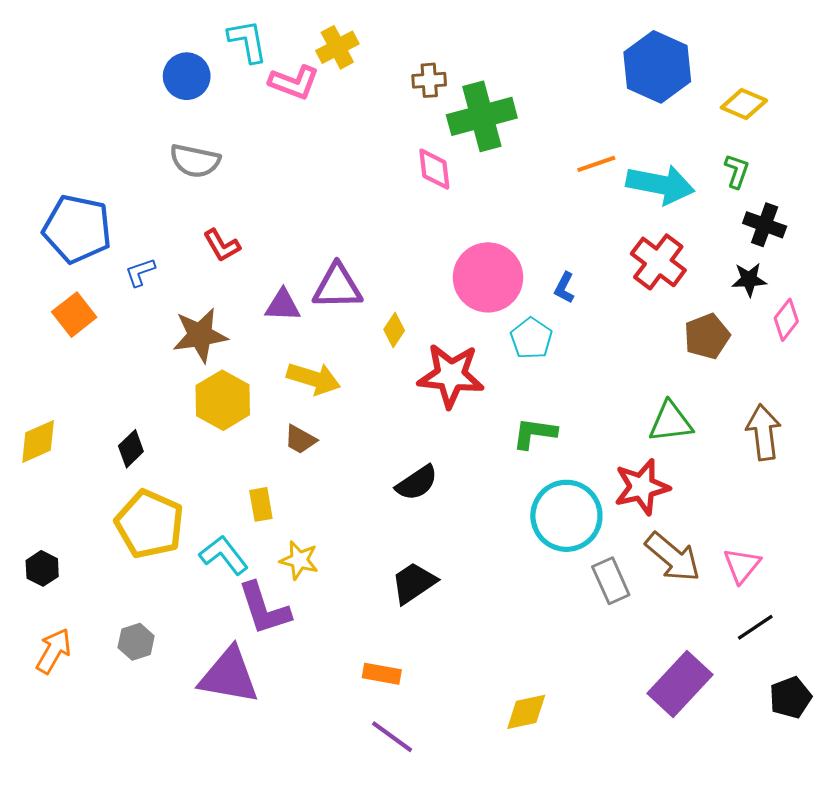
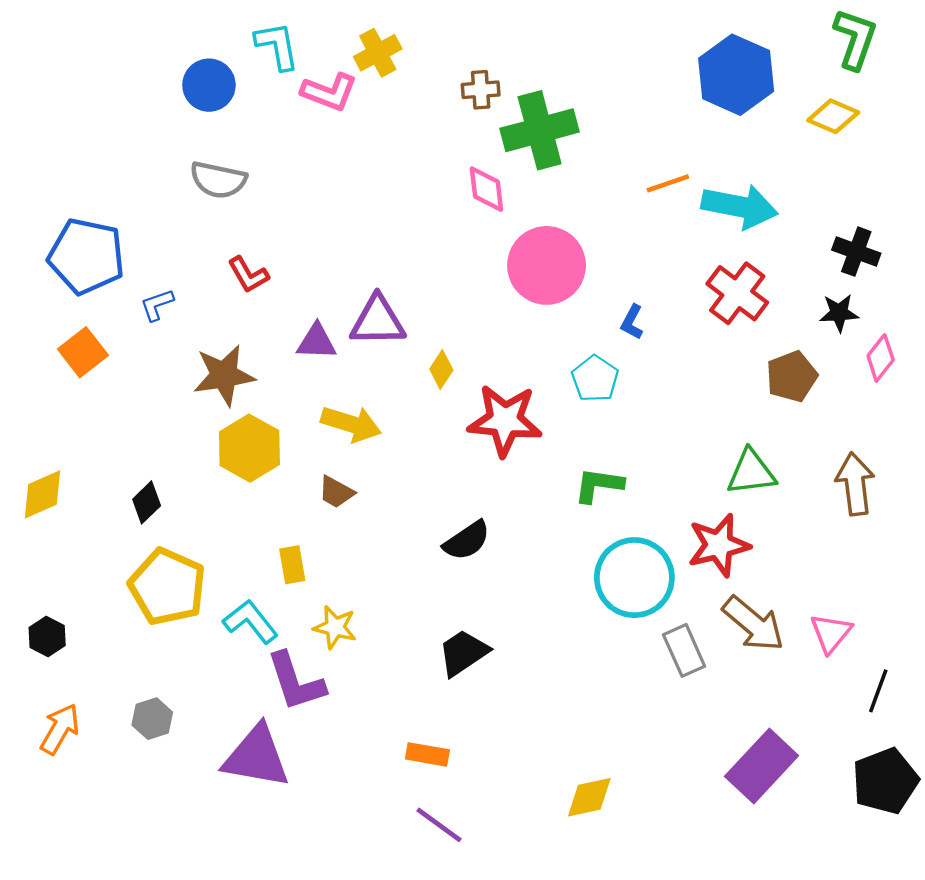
green L-shape: (737, 171) -> (855, 39), moved, size x1.6
pink circle: (488, 277) -> (547, 265), moved
black line: (755, 627) -> (878, 691), moved, turned -36
black pentagon: (790, 697) -> (885, 781), size x1.4

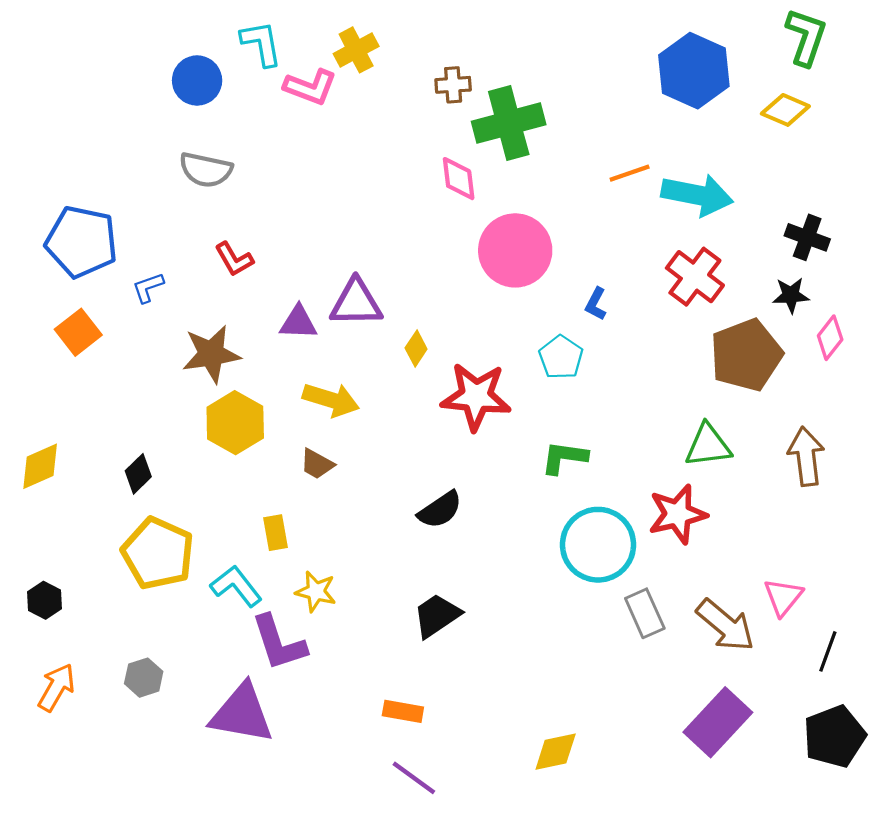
brown pentagon: (792, 376) -> (746, 355), size x1.5
brown arrow: (753, 624) -> (725, 625), moved

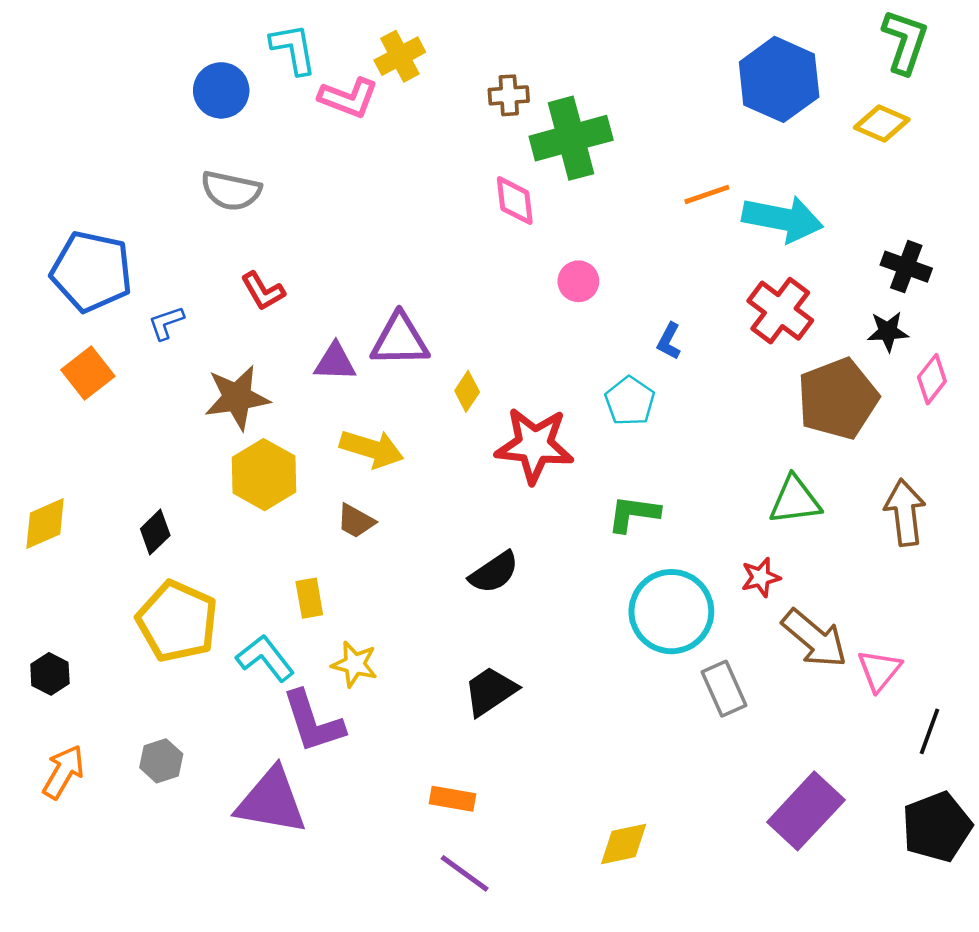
pink circle: (515, 250) -> (578, 281), size x0.5
red star: (678, 514) -> (761, 577), size x0.6
brown arrow: (725, 625) -> (815, 638), moved

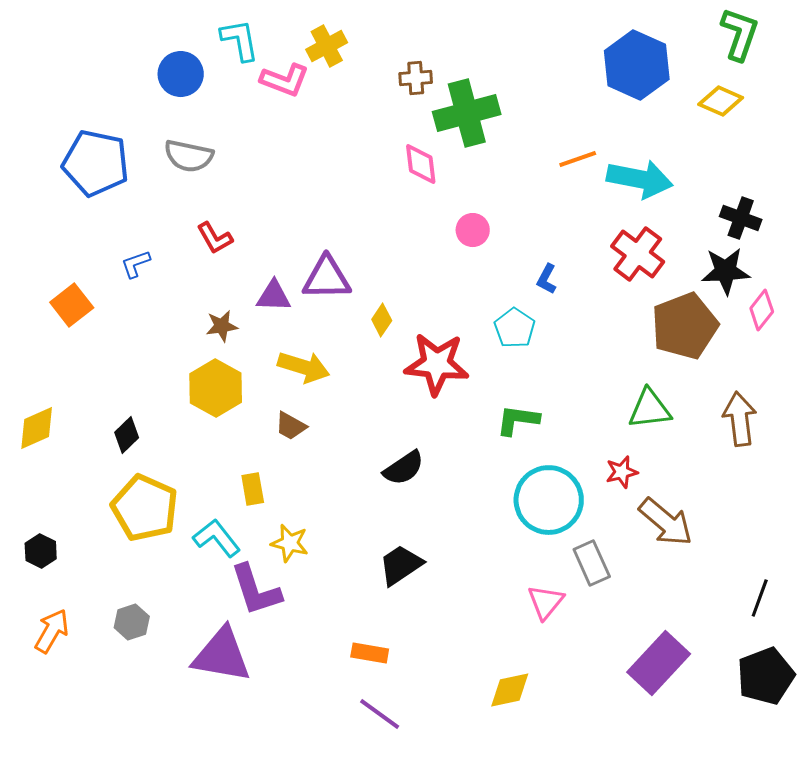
blue pentagon: (92, 271) -> (96, 163), moved
black star: (888, 331) -> (726, 271), size x1.4
brown star: (237, 397) -> (222, 326), moved, size x0.6
pink triangle: (879, 670) -> (546, 602), moved

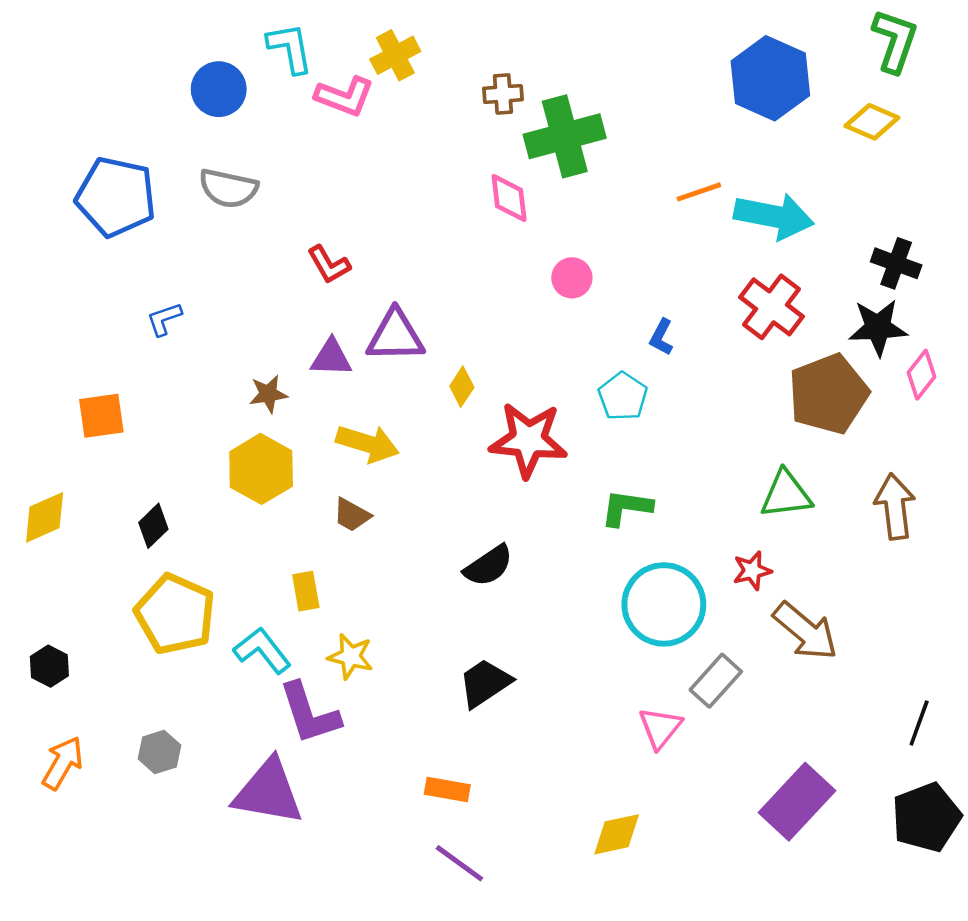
red L-shape: (215, 238) -> (329, 265), moved
orange square: (72, 305) -> (101, 416), moved, turned 30
gray rectangle: (592, 563) -> (716, 681), turned 66

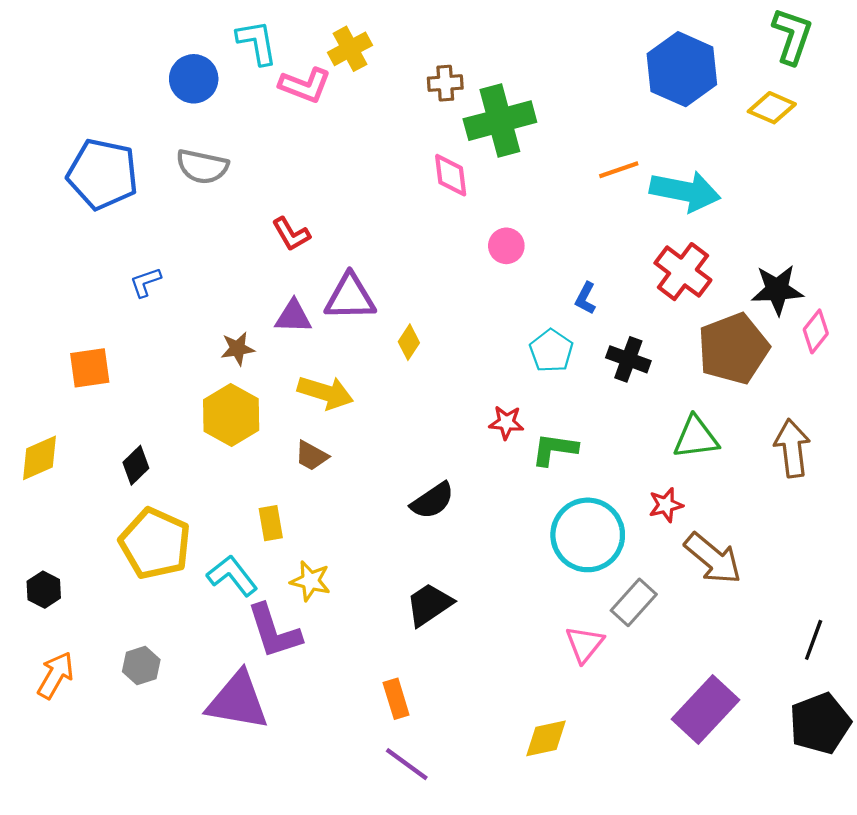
black cross: (896, 263) -> (628, 359), moved
red star: (528, 440) -> (506, 422), moved, size x0.5
orange rectangle: (447, 790) -> (396, 699), turned 63

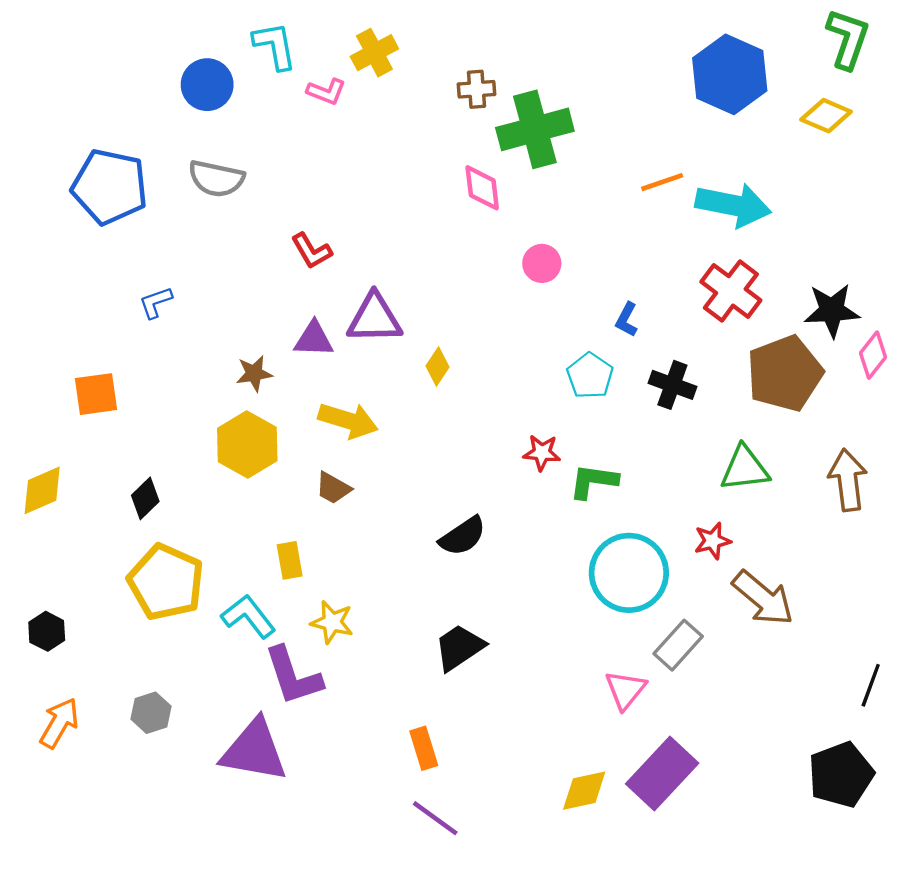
pink L-shape: (305, 85) -> (326, 92), size x0.7
purple rectangle: (705, 709) -> (662, 773), moved
black pentagon: (820, 723) -> (841, 775), moved

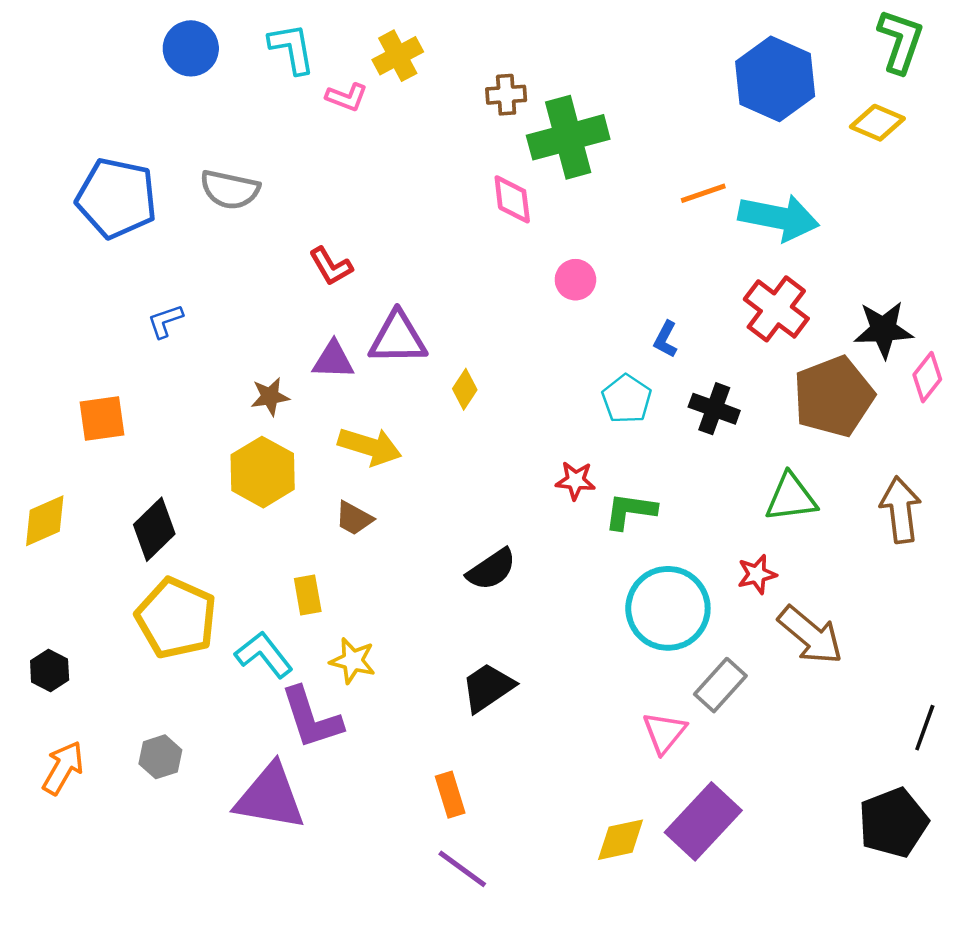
blue circle: (207, 85) -> (191, 48), moved
black diamond: (145, 498) -> (154, 529), size x1.4

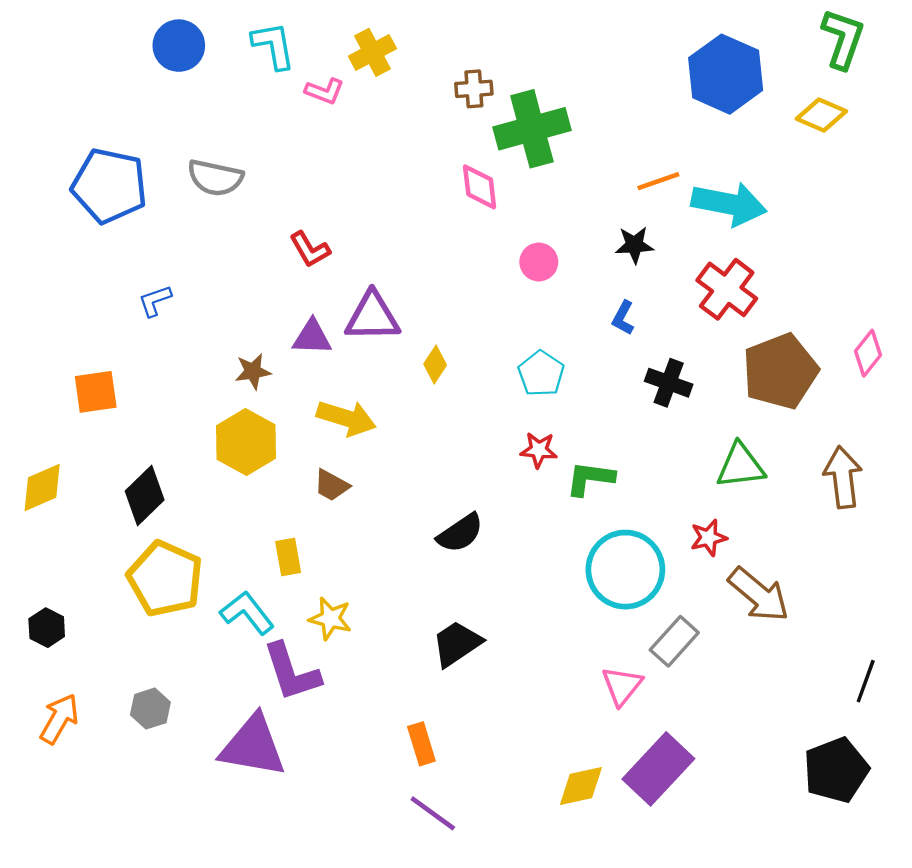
black star: (883, 330) -> (634, 245), moved, size x0.7
cyan pentagon: (627, 399) -> (541, 374), moved

